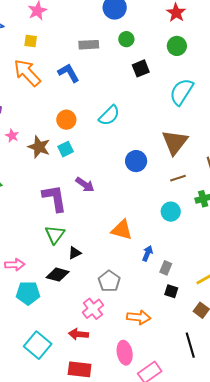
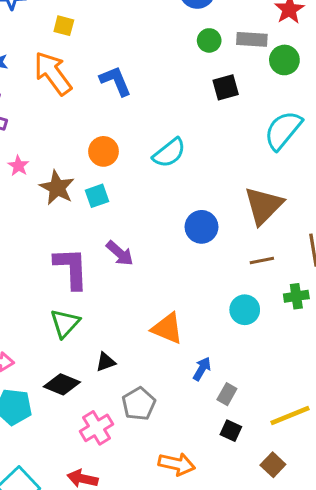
gray rectangle: (89, 45) -> (252, 39), moved
black triangle: (75, 253) -> (106, 362), moved
pink cross: (93, 309) -> (97, 428), moved

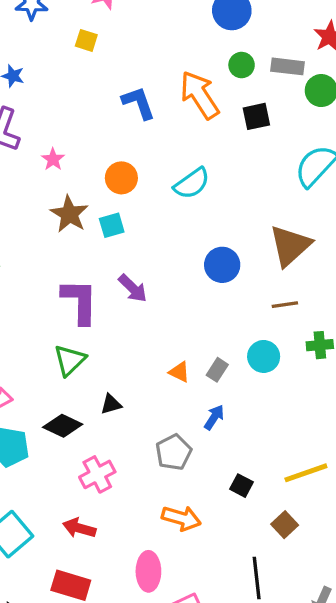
orange arrow: (53, 73) -> (200, 95), moved
pink star: (18, 166) -> (53, 159), moved
orange triangle: (167, 328) -> (179, 372), size x0.6
gray rectangle: (227, 394) -> (217, 370), moved
gray pentagon: (139, 404) -> (174, 452), moved

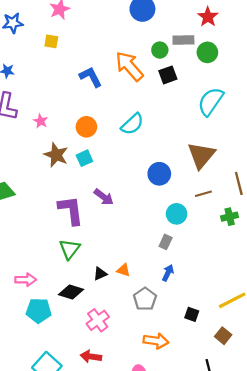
green circle: (242, 65) -> (160, 50), moved
cyan circle: (264, 356) -> (177, 214), moved
orange triangle: (179, 372) -> (123, 270), moved

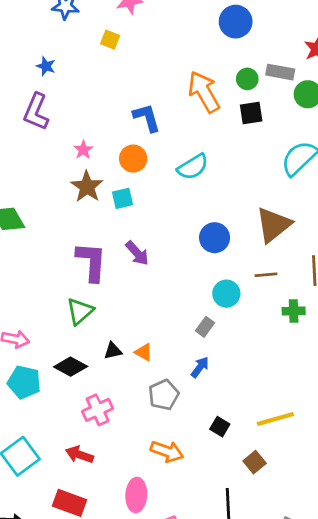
blue L-shape: (91, 77) -> (147, 118), moved
pink star: (41, 121) -> (83, 150), moved

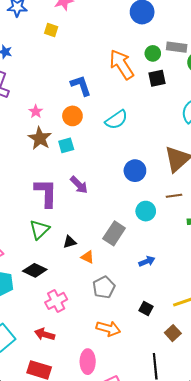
gray rectangle: (205, 327) -> (114, 233), moved, size x1.6
black triangle: (113, 351) -> (70, 242), moved
blue arrow: (200, 367) -> (147, 261), moved, turned 35

